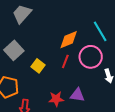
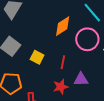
red line: (65, 61) -> (63, 62), moved

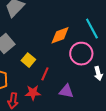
red line: (63, 62) -> (45, 74), moved
red star: (61, 87) -> (33, 93), moved

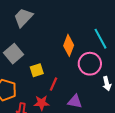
orange diamond: (60, 35) -> (69, 45), turned -50
yellow square: (28, 60) -> (37, 70), turned 32

